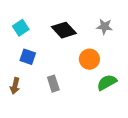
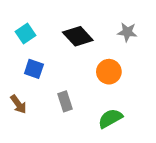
green semicircle: (107, 82) -> (110, 118), moved
brown arrow: (15, 86) -> (18, 104), turned -49

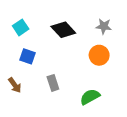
orange circle: (109, 72) -> (99, 55), moved

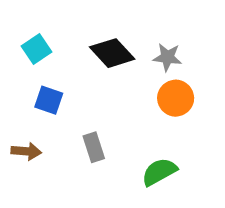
gray star: (104, 26) -> (167, 57), moved
brown arrow: (15, 85) -> (26, 151), turned -49

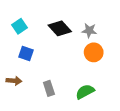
gray rectangle: (94, 147) -> (49, 88), moved

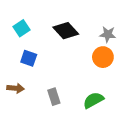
gray star: (89, 31) -> (108, 34), moved

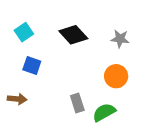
orange circle: (103, 57) -> (116, 76), moved
gray rectangle: (54, 97) -> (77, 103), moved

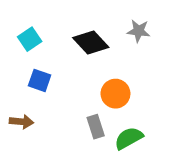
gray star: (120, 39) -> (139, 31), moved
orange circle: (116, 76) -> (115, 94), moved

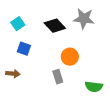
gray star: (139, 31) -> (84, 19), size x1.5
green semicircle: (129, 138) -> (94, 87), moved, turned -144

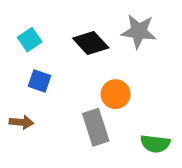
gray rectangle: (58, 77) -> (96, 127), size x1.5

